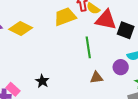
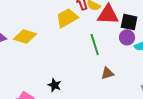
purple circle: (121, 67) -> (127, 37), moved

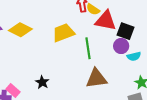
yellow trapezoid: (67, 18) -> (63, 33), moved
brown triangle: (107, 73) -> (96, 78), size x1.6

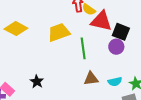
cyan semicircle: (134, 56) -> (115, 82), moved
brown triangle: (96, 78) -> (91, 79), size x0.7

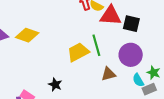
yellow trapezoid: (59, 32) -> (78, 52), moved
purple circle: (116, 47) -> (131, 55), moved, size x1.5
cyan semicircle: (115, 82) -> (138, 80), moved, turned 80

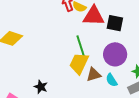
yellow trapezoid: (78, 52) -> (79, 63), moved, turned -35
cyan semicircle: (138, 80) -> (112, 80), moved

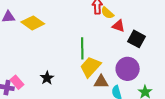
red triangle: (94, 16) -> (118, 26), size x0.6
green line: (81, 46) -> (82, 48), moved

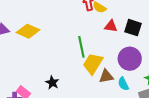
red triangle: (118, 26) -> (111, 26), moved

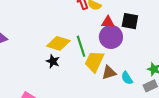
yellow diamond: (28, 31) -> (58, 43), moved
purple circle: (130, 59) -> (111, 37), moved
black star: (52, 83) -> (53, 61), moved

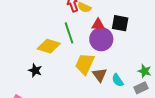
green line: (81, 46) -> (69, 33), moved
black star: (53, 61) -> (35, 70), moved
brown triangle: (109, 73) -> (100, 75), turned -49

